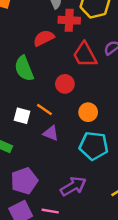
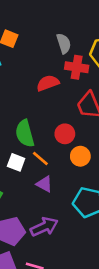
green semicircle: (24, 68) -> (25, 133), moved
orange circle: (88, 112) -> (80, 156), moved
purple arrow: (73, 186) -> (44, 227), moved

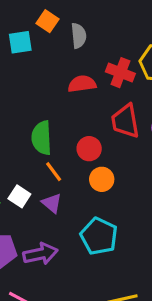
gray semicircle: (64, 43) -> (79, 36), moved
white square: (16, 162) -> (19, 196), moved

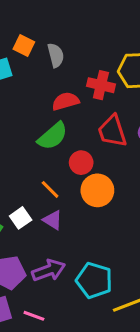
green semicircle: (42, 138) -> (53, 136), moved, turned -120
orange circle: (102, 179) -> (97, 190), size x1.4
white square: (19, 196) -> (21, 218), turned 30
cyan pentagon: (99, 236) -> (94, 280), moved

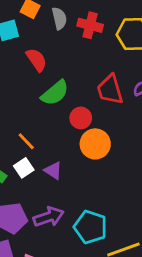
red cross: (101, 85) -> (90, 25), moved
red semicircle: (66, 101) -> (37, 60), moved, turned 70
orange line: (50, 189) -> (26, 141), moved

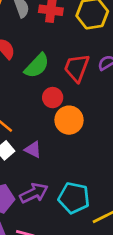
red trapezoid: (110, 90) -> (77, 68), turned 44
green semicircle: (55, 93) -> (37, 66), moved

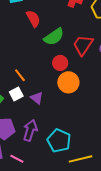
purple arrow: (34, 193) -> (30, 130), turned -60

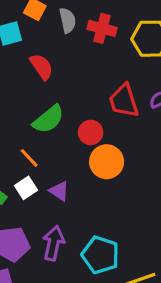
green semicircle: (54, 37) -> (48, 119), moved
red trapezoid: (83, 45) -> (124, 101), turned -45

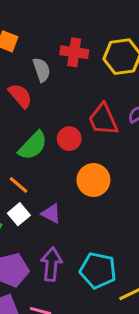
gray semicircle: (68, 20) -> (42, 70), moved
red circle: (91, 132) -> (69, 139), moved

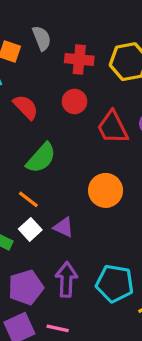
gray semicircle: (42, 70) -> (42, 38), moved
red circle: (69, 139) -> (75, 101), moved

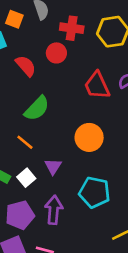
red circle: (75, 101) -> (56, 53), moved
purple triangle: (64, 227) -> (53, 166), turned 36
white square: (30, 229) -> (26, 178), moved
cyan pentagon: (115, 283) -> (95, 192), moved

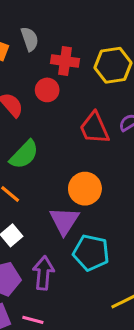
purple triangle: (53, 166) -> (64, 221), moved, size x1.5

